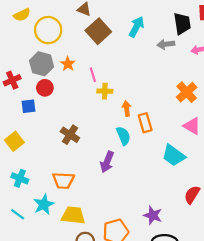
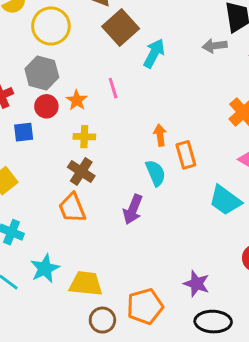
cyan arrow: (136, 27) -> (154, 53), moved
orange star: (68, 64) -> (77, 100), moved
yellow cross: (105, 91) -> (84, 137), moved
orange trapezoid: (63, 180) -> (72, 208), moved, turned 65

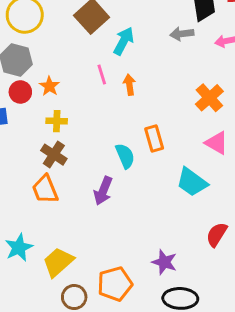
pink line: (113, 88) -> (102, 75), moved
orange arrow: (160, 135) -> (129, 85), moved
yellow trapezoid: (86, 284) -> (58, 262), turned -48

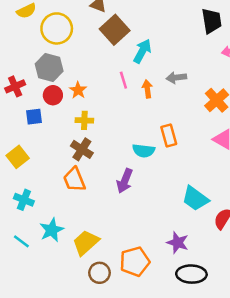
gray arrow: (182, 34) -> (176, 78), moved
cyan semicircle: (125, 156) -> (144, 151), turned 120
cyan trapezoid: (192, 182) -> (195, 198), moved

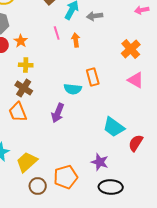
gray arrow: (176, 78) -> (95, 16), moved

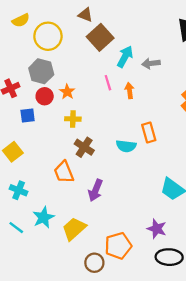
brown cross: (24, 88) -> (84, 147), moved
purple arrow: (58, 113) -> (96, 190), moved
brown circle: (38, 186) -> (94, 263), moved

